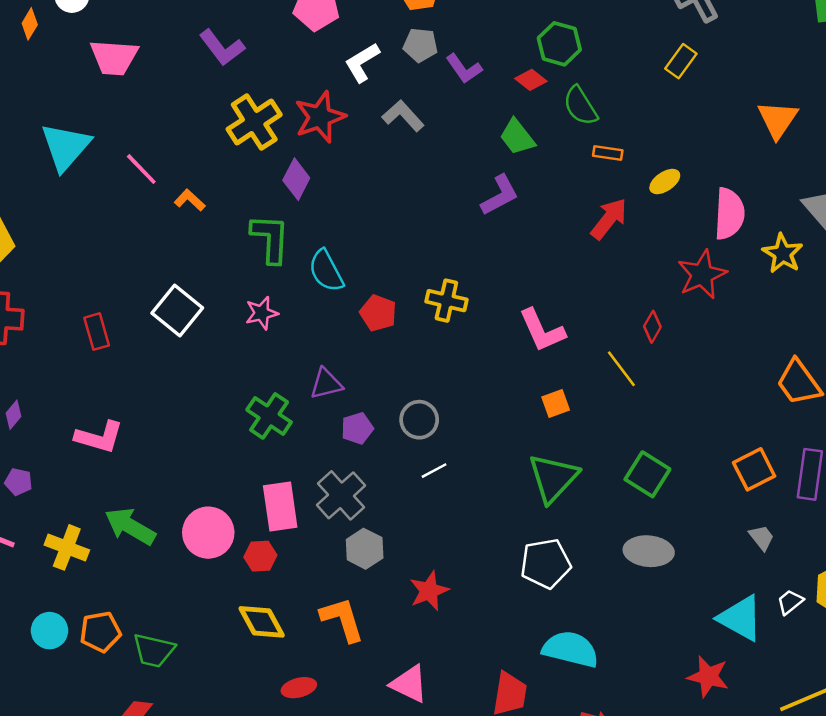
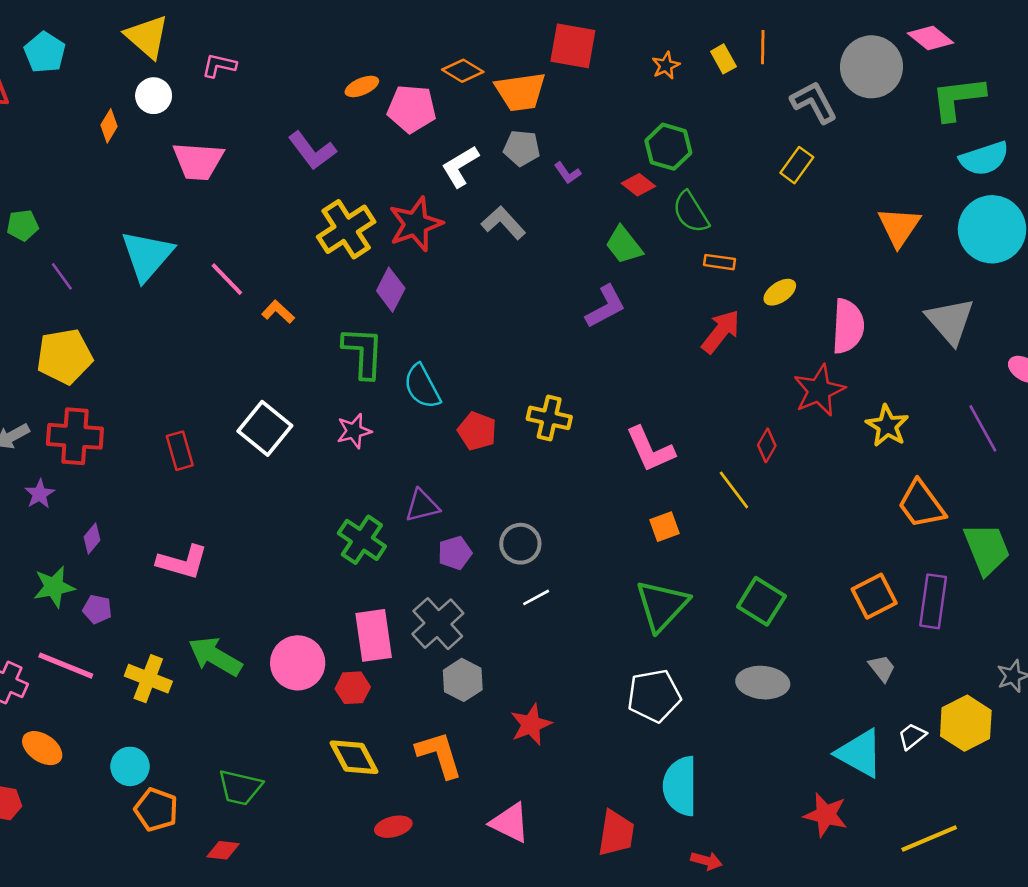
purple L-shape: (464, 69) -> (568, 173), size x0.7
yellow star: (783, 253) -> (887, 426), moved
orange pentagon: (100, 632) -> (156, 810), moved, turned 30
cyan semicircle: (571, 649) -> (680, 786), turned -104

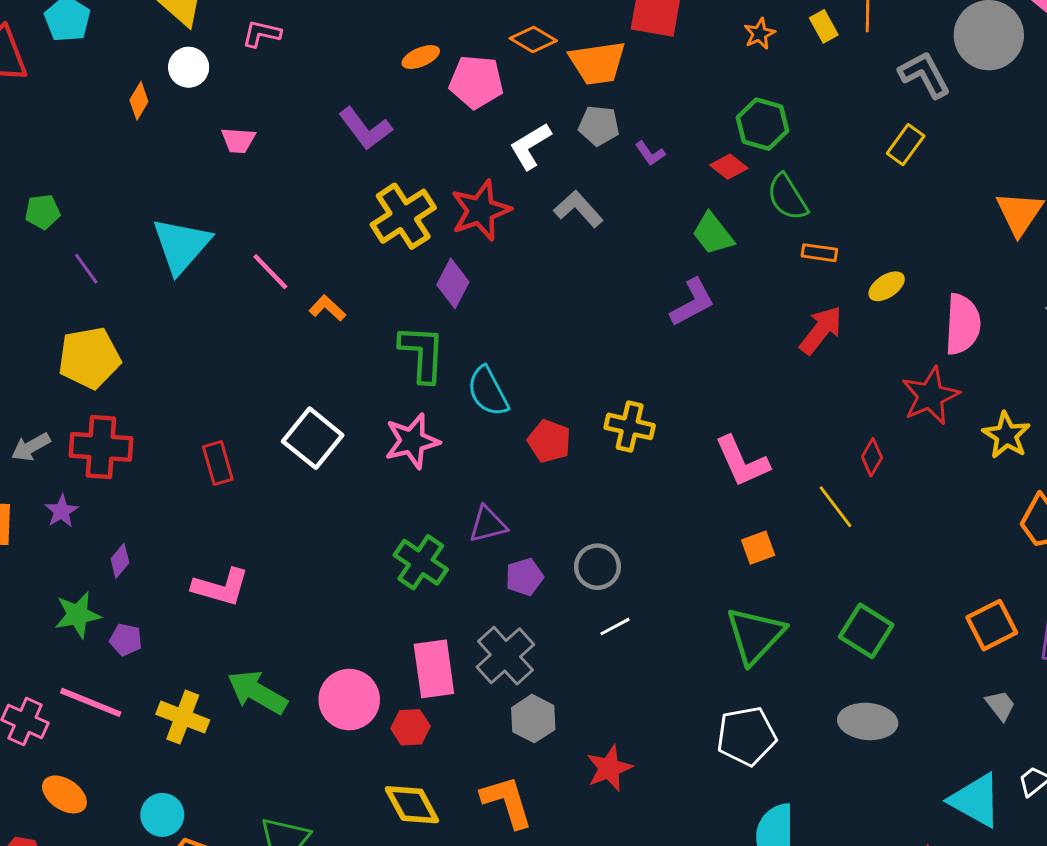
pink trapezoid: (198, 161) -> (238, 140), size x0.6
pink star: (354, 431) -> (412, 441), size x1.4

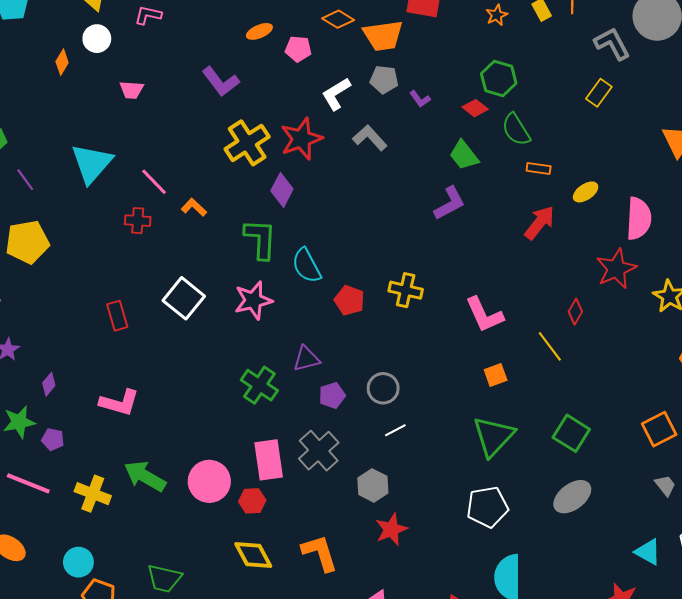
pink pentagon: (476, 82) -> (298, 49), size x0.7
red cross: (101, 447) -> (138, 221), moved, size x0.6
gray hexagon: (533, 719) -> (373, 485), moved
gray ellipse: (868, 721) -> (572, 497), turned -42
cyan triangle: (976, 800) -> (648, 552), size x0.7

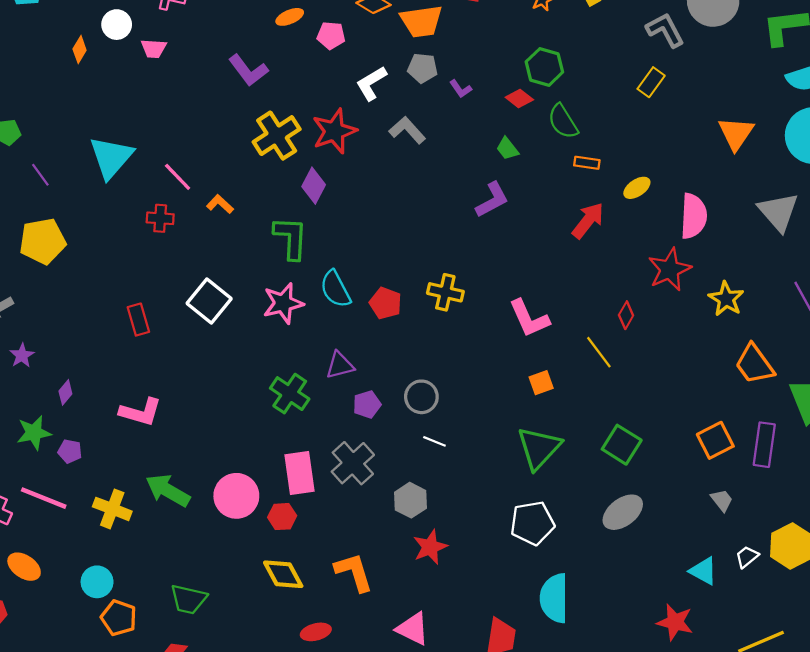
pink trapezoid: (132, 90) -> (154, 48), moved
green trapezoid: (464, 155) -> (507, 149), size x0.7
cyan semicircle: (306, 266) -> (335, 289), moved
white line: (395, 430) -> (434, 441), turned 50

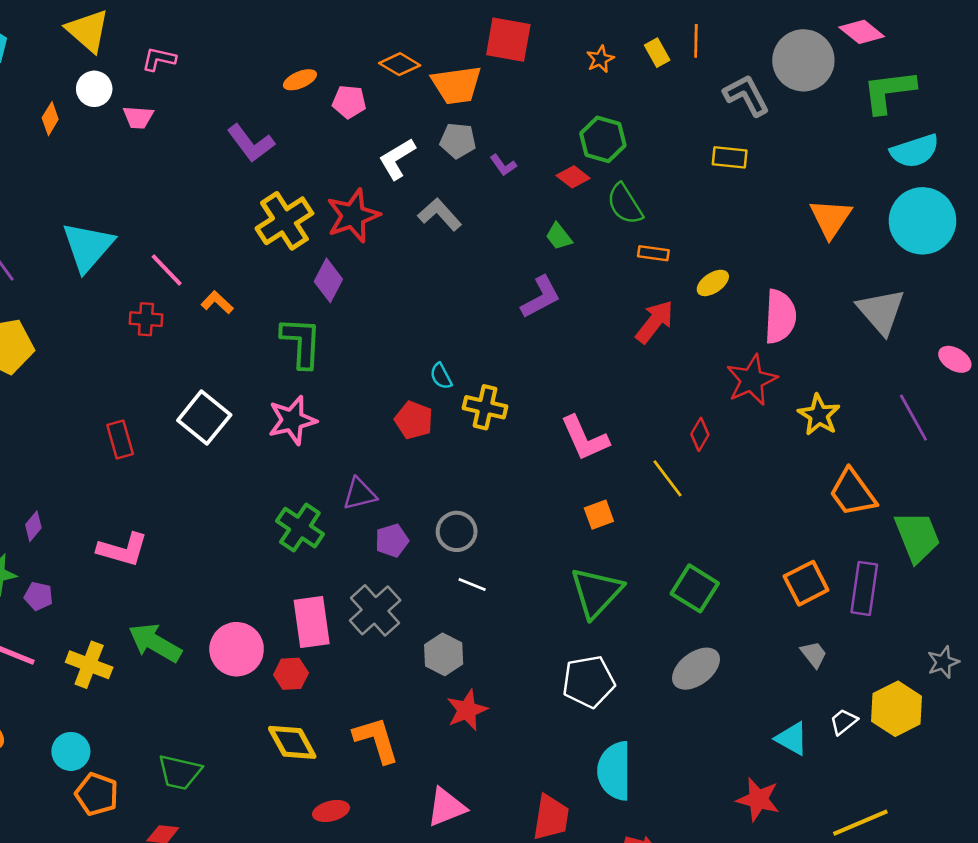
yellow rectangle: (651, 82) -> (730, 157), turned 60
cyan semicircle: (335, 289) -> (441, 376), moved, size x0.6
pink triangle: (413, 629) -> (446, 807), turned -48

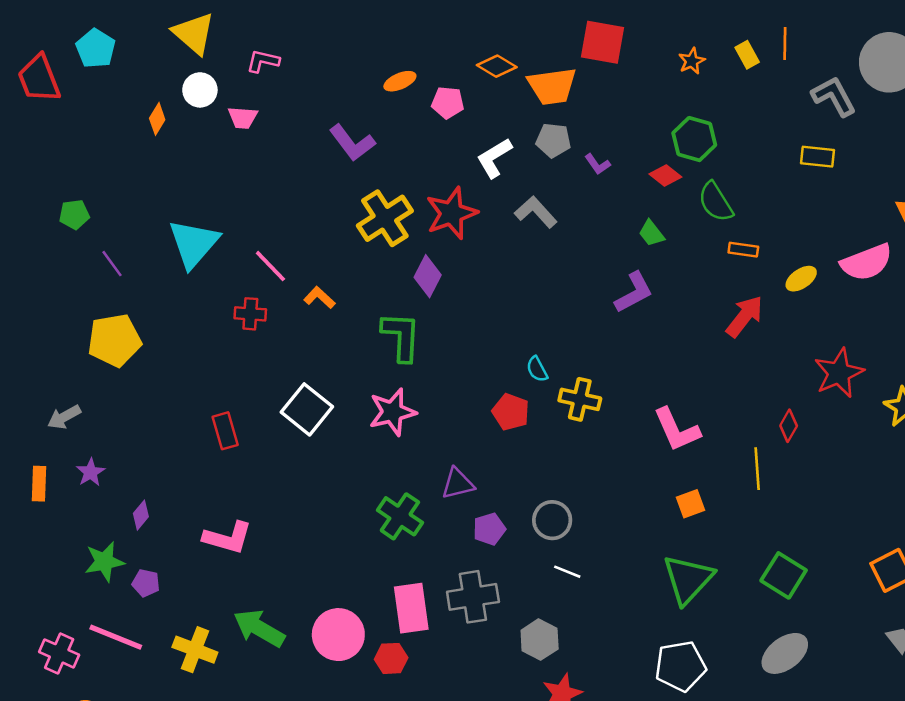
pink semicircle: (780, 317) -> (867, 262), moved, turned 66
yellow line: (668, 478) -> (757, 469), turned 33
gray cross: (375, 610) -> (473, 597), turned 33

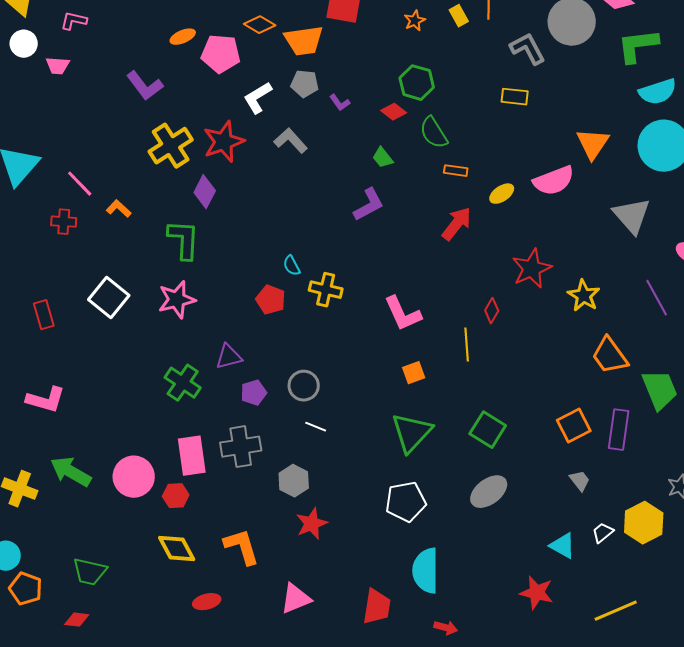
pink pentagon: (448, 103) -> (221, 54), size x1.5

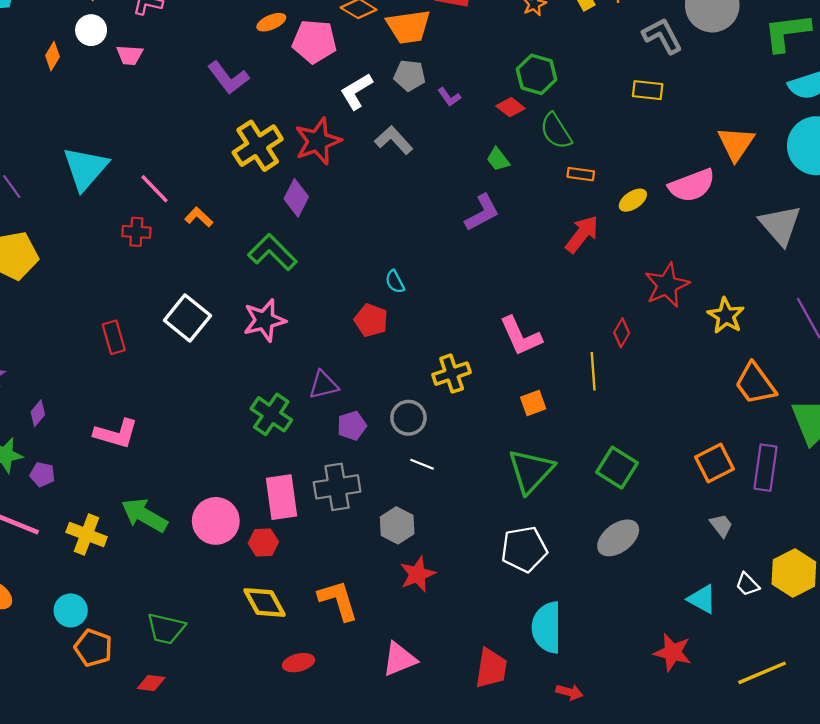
green L-shape: (184, 240) -> (272, 252), turned -48
yellow cross: (326, 290) -> (452, 374), moved, turned -32
white trapezoid: (603, 533) -> (747, 584), turned -95

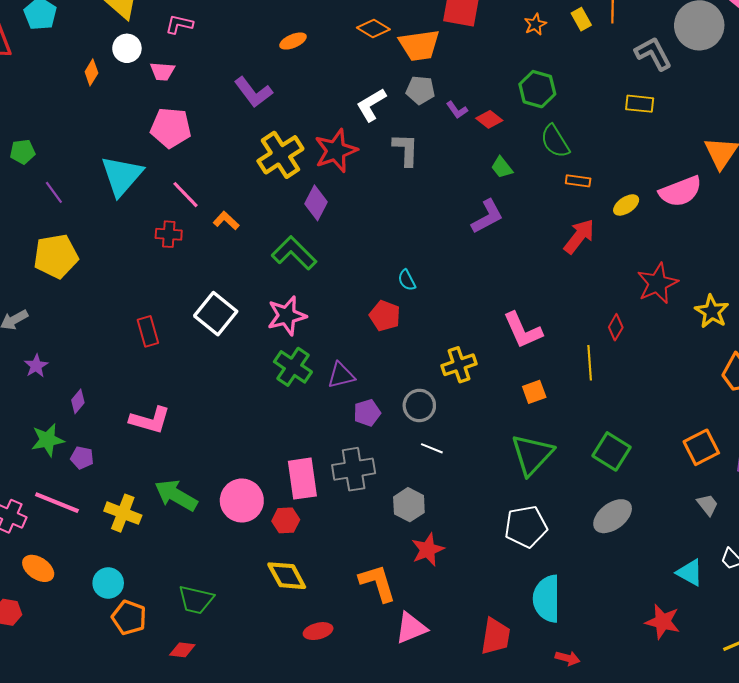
pink pentagon: (314, 41) -> (171, 128), moved
red diamond: (510, 107) -> (489, 119), moved
gray L-shape: (394, 140) -> (406, 150), turned 44
green cross: (271, 414) -> (293, 367), moved
orange L-shape: (338, 600) -> (378, 583), moved

